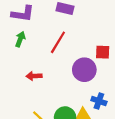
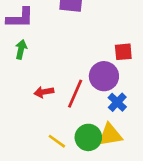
red line: (58, 42) -> (75, 94), moved
blue cross: (99, 101) -> (117, 102), moved, turned 32

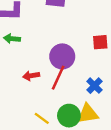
green arrow: (21, 49) -> (12, 39), turned -98
purple circle: (104, 76) -> (62, 56), moved

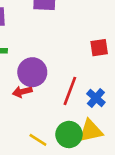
purple circle: (62, 56) -> (32, 72), moved
red line: (58, 78) -> (70, 91), moved

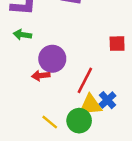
blue cross: (96, 98) -> (107, 100), moved
yellow triangle: (91, 131) -> (91, 105), moved

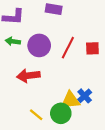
purple circle: (52, 59) -> (39, 45), moved
red arrow: (41, 76) -> (28, 76), size x1.5
red line: (85, 80) -> (68, 48), moved

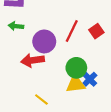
purple circle: (39, 45) -> (44, 41), moved
red square: (92, 48) -> (96, 31), turned -32
green circle: (61, 113) -> (76, 68), moved

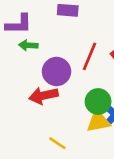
green arrow: (16, 26) -> (28, 45), moved

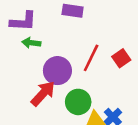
red arrow: (44, 96) -> (43, 93), turned 140
green circle: (98, 102) -> (78, 102), moved

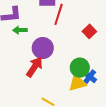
red line: (91, 58) -> (59, 14), moved
green circle: (78, 102) -> (80, 68), moved

